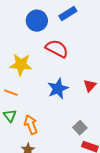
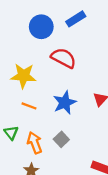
orange line: (11, 93) -> (29, 106), moved
gray square: (80, 128) -> (61, 139), moved

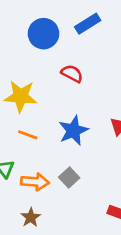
red semicircle: (64, 58) -> (72, 74), size x0.7
orange arrow: (35, 143) -> (35, 182), turned 115

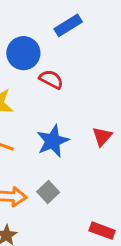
blue circle: (43, 34) -> (23, 53), moved

